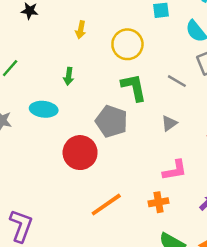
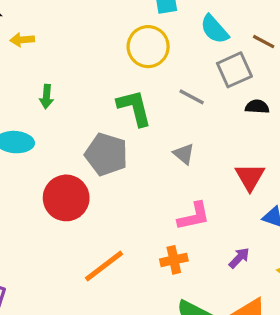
yellow arrow: (81, 30) -> (22, 40), moved, turned 77
yellow circle: (127, 44) -> (148, 47), moved
gray triangle: (169, 123) -> (184, 154), turned -42

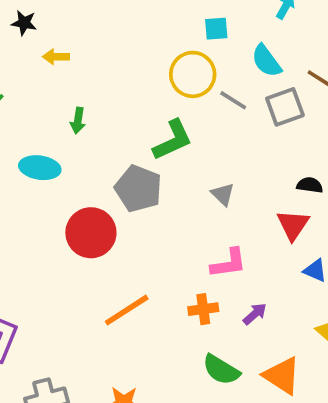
gray line: (192, 97) -> (233, 100), moved
black semicircle: (257, 107) -> (310, 185), moved
green L-shape: (134, 108) -> (173, 140), turned 75
purple arrow: (239, 258) -> (255, 314), moved

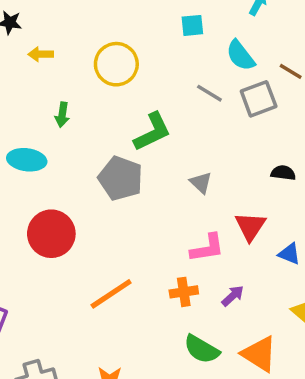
yellow circle: (193, 74) -> (116, 64), moved
red triangle: (293, 225) -> (250, 226), moved
red circle: (91, 233) -> (51, 234), moved

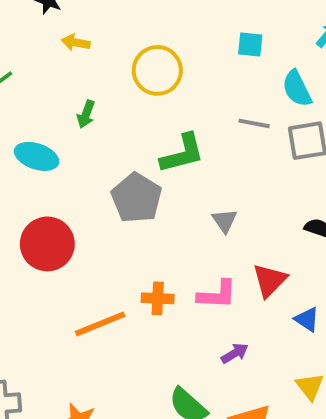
gray line: (209, 93) -> (254, 123), turned -32
orange cross: (184, 292) -> (158, 298), moved

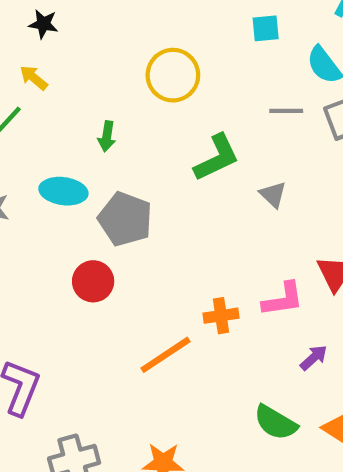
yellow arrow: (76, 42) -> (34, 78), moved, turned 40
gray pentagon: (136, 198) -> (125, 219), moved
gray triangle: (225, 221) -> (273, 195), moved
red circle: (47, 244) -> (93, 281), size x0.7

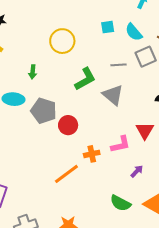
cyan square: (266, 28) -> (108, 27), moved
gray line: (286, 111) -> (119, 65), moved
gray triangle: (273, 195) -> (113, 95), size x1.6
red circle: (93, 281) -> (68, 125), moved

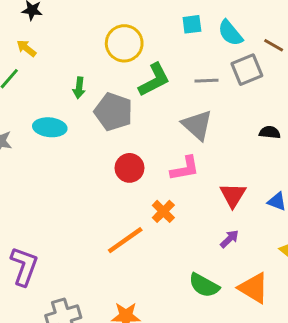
green L-shape: (85, 79) -> (154, 80), moved
gray pentagon: (44, 111) -> (113, 112), moved
red triangle: (145, 131) -> (233, 195), moved
pink L-shape: (121, 144) -> (185, 168), moved
orange cross: (92, 154) -> (163, 211), turned -35

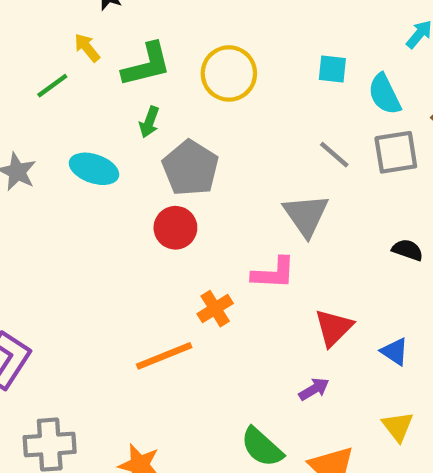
green L-shape: (154, 80) -> (147, 65), moved
gray line: (206, 81) -> (334, 155), turned 30
red circle: (130, 168) -> (175, 228), moved
orange cross: (163, 211) -> (215, 309), moved

